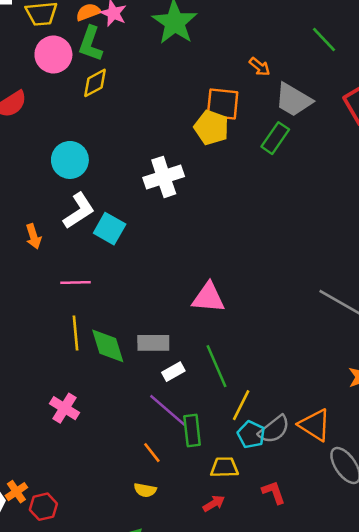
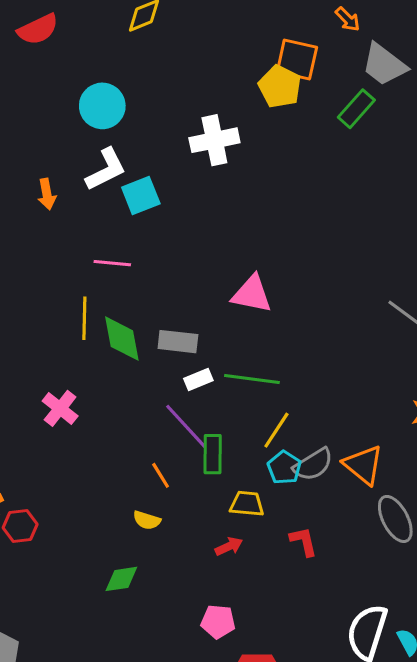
cyan square: (110, 229) -> (141, 196), turned 32
pink line: (75, 283) -> (112, 263), moved
green line: (217, 366) -> (252, 379), turned -66

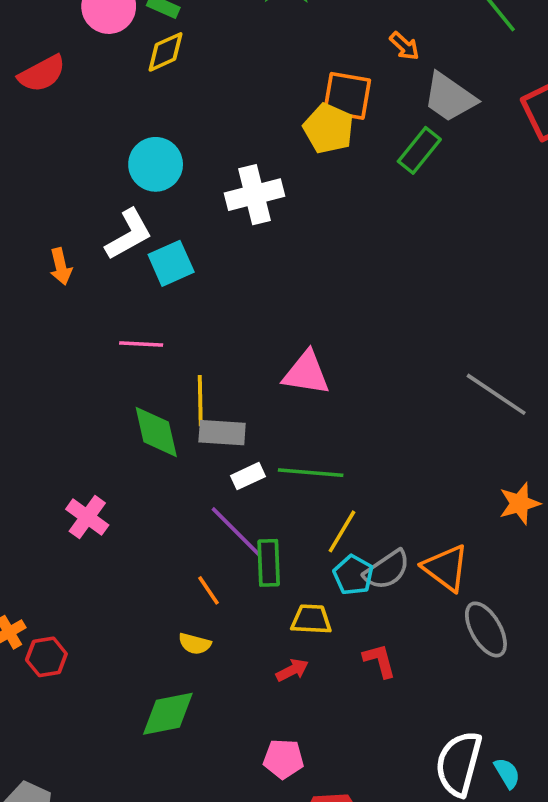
cyan circle: (102, 106) -> (156, 164), moved
yellow line: (84, 318) -> (200, 401), moved
green diamond: (121, 579) -> (168, 714), size x1.4

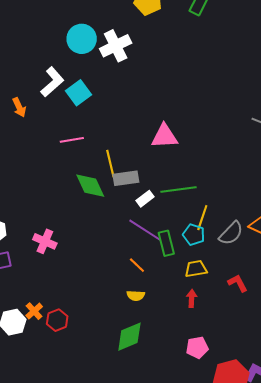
cyan circle: (156, 164) -> (82, 39), moved
pink cross: (87, 517) -> (45, 241), moved
cyan pentagon: (353, 575) -> (194, 235), moved
red arrow: (292, 670) -> (192, 298), turned -48

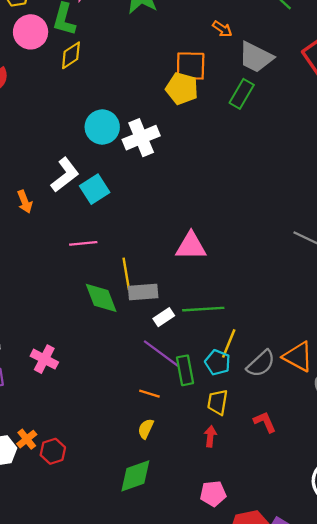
orange line: (137, 265) -> (149, 394), turned -30
yellow trapezoid: (196, 269) -> (218, 402), turned -75
yellow semicircle: (136, 296) -> (146, 429), turned 108

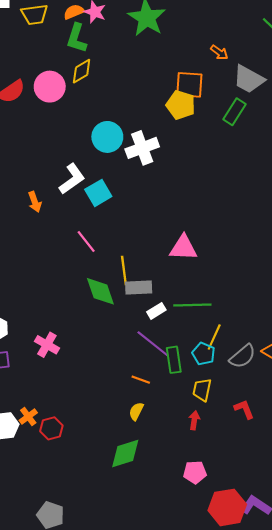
pink circle: (31, 32) -> (50, 87), moved
pink line: (83, 243) -> (86, 241), turned 55

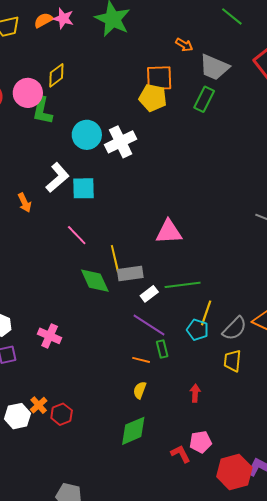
green L-shape: (77, 38) -> (42, 111), moved
cyan square: (98, 193) -> (84, 188), turned 35
green rectangle: (174, 360) -> (162, 349), moved, size x0.7
yellow trapezoid: (202, 390) -> (232, 361), moved
red L-shape: (244, 409) -> (181, 454), moved

